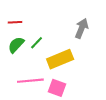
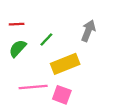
green line: (37, 43) -> (46, 40), moved

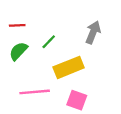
pink square: (62, 95) -> (77, 100), moved

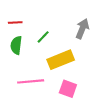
green semicircle: (18, 51) -> (16, 45), turned -36

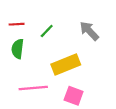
gray arrow: (82, 29) -> (89, 31), turned -66
green line: (43, 37) -> (47, 31), moved

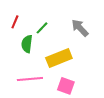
red line: (17, 24) -> (15, 22), turned -64
green semicircle: (18, 49) -> (27, 44), moved

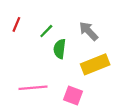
green semicircle: (27, 44) -> (60, 49), moved
yellow rectangle: (59, 58) -> (95, 64), moved

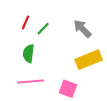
red line: (16, 24) -> (25, 22), moved
green semicircle: (60, 49) -> (29, 54), moved

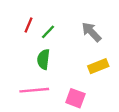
green semicircle: (29, 54) -> (43, 59), moved
yellow rectangle: (89, 60) -> (98, 66), size x0.7

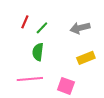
gray arrow: (91, 32) -> (80, 28), turned -60

